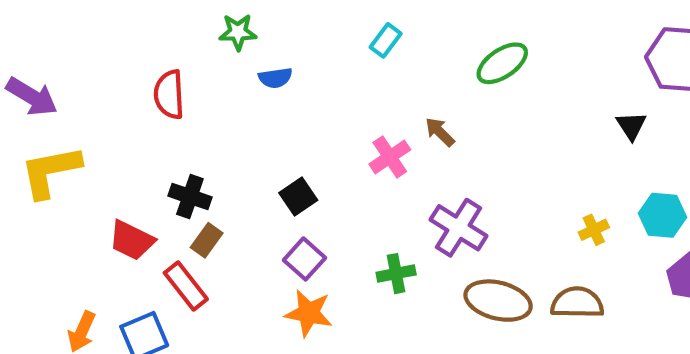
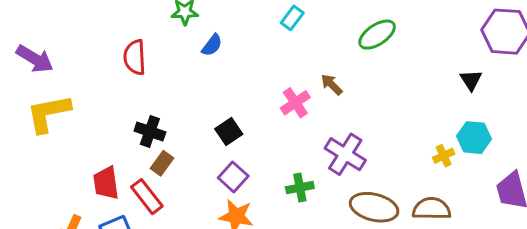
blue semicircle: (275, 78) -> (212, 45), turned -45
cyan hexagon: (663, 215) -> (474, 138), moved
red trapezoid: (132, 240) -> (106, 183), moved, turned 56

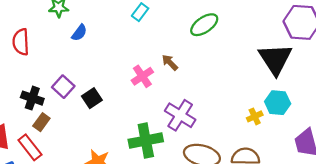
black triangle: (471, 80) -> (275, 59), size x2.0
purple square: (233, 177) -> (63, 87), moved
green cross: (300, 188) -> (146, 140), size x1.6

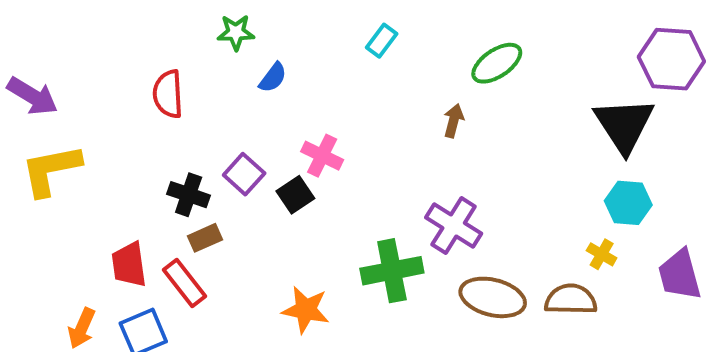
brown arrow: (170, 63) -> (454, 121), moved, turned 60
pink cross: (142, 76) -> (322, 156), moved, turned -30
yellow cross: (255, 116) -> (602, 254), moved, turned -35
brown rectangle: (41, 122) -> (205, 238), turned 30

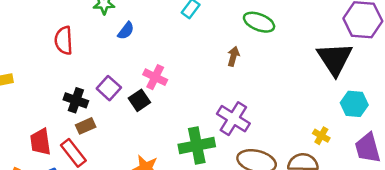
green ellipse: (497, 63) -> (259, 22), turned 56
cyan hexagon: (628, 203) -> (354, 104), moved

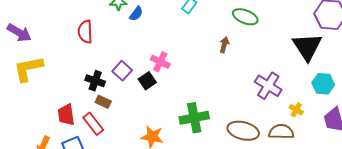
blue semicircle: (126, 31) -> (136, 14), moved
purple cross: (233, 119) -> (268, 86), moved
brown rectangle: (86, 126) -> (103, 102), turned 49

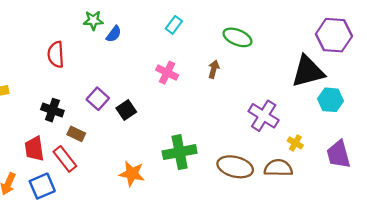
black triangle: (307, 47) -> (308, 71), turned 48
pink cross: (160, 62) -> (167, 73), moved
black cross: (95, 81) -> (52, 110), moved
cyan hexagon: (323, 84) -> (331, 100), moved

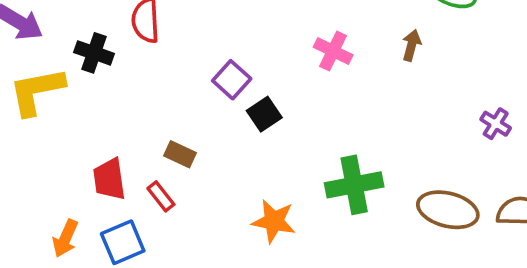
purple square: (98, 99) -> (232, 80), moved
black cross: (52, 110) -> (94, 53), moved
purple cross: (264, 116) -> (496, 124), size x0.6
red rectangle: (65, 159) -> (161, 196), size x0.7

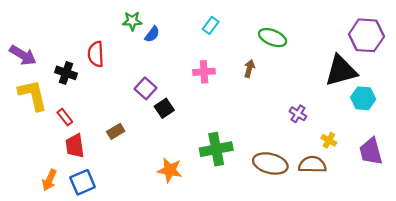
pink cross: (333, 51) -> (204, 72), turned -30
yellow L-shape: (37, 91) -> (33, 95), turned 88
brown rectangle: (180, 154) -> (116, 131), turned -56
red rectangle: (161, 196) -> (65, 117), moved

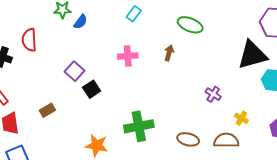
brown ellipse: (270, 163) -> (188, 139), size x0.7

